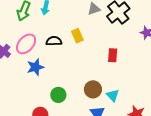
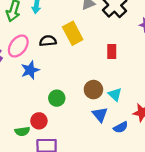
yellow rectangle: (77, 36) -> (73, 33), size x1.5

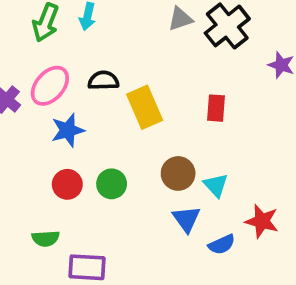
yellow rectangle: (73, 33) -> (145, 107), moved
red circle: (39, 121) -> (67, 184), moved

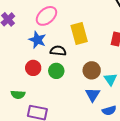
black semicircle: (103, 81) -> (58, 51), moved
pink ellipse: (50, 86) -> (46, 16), moved
blue star: (68, 130) -> (37, 40), turned 30

